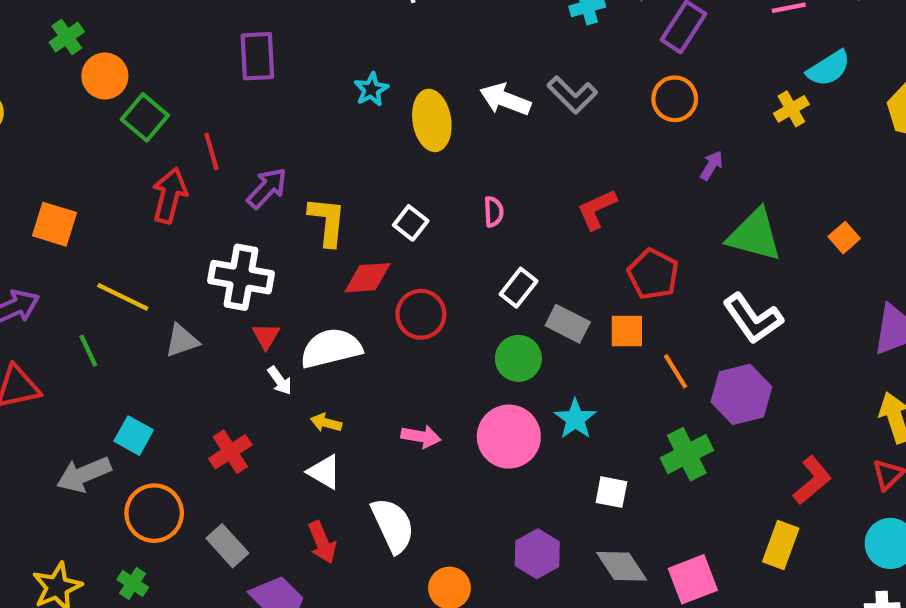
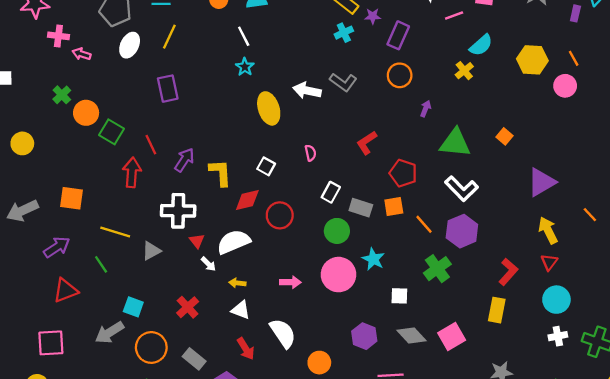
cyan star: (371, 89) -> (245, 67), moved

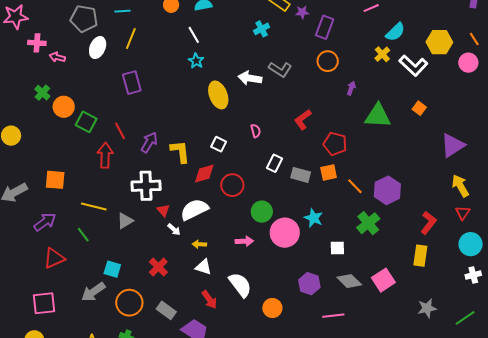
cyan cross: (344, 33) -> (262, 29), moved
white L-shape: (462, 189) -> (413, 66), moved
green circle: (337, 231) -> (262, 212), moved

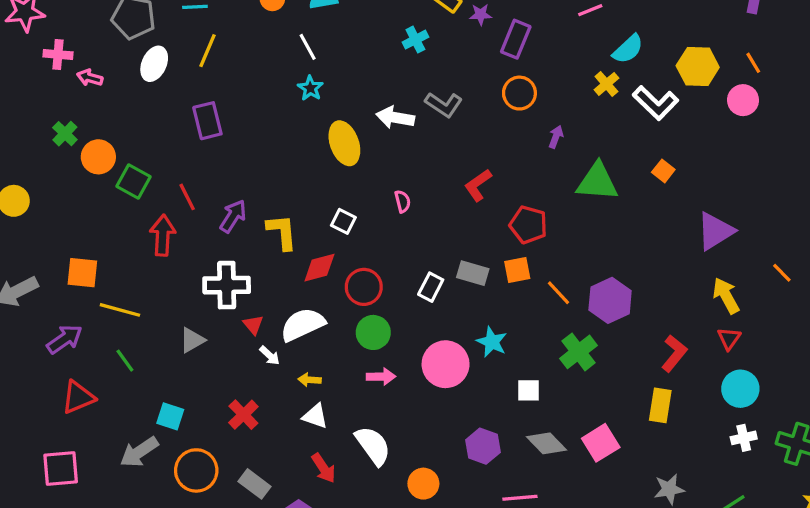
white rectangle: (275, 163) -> (431, 287), moved
yellow line: (94, 206) -> (120, 310), moved
green circle: (262, 212) -> (373, 332), moved

